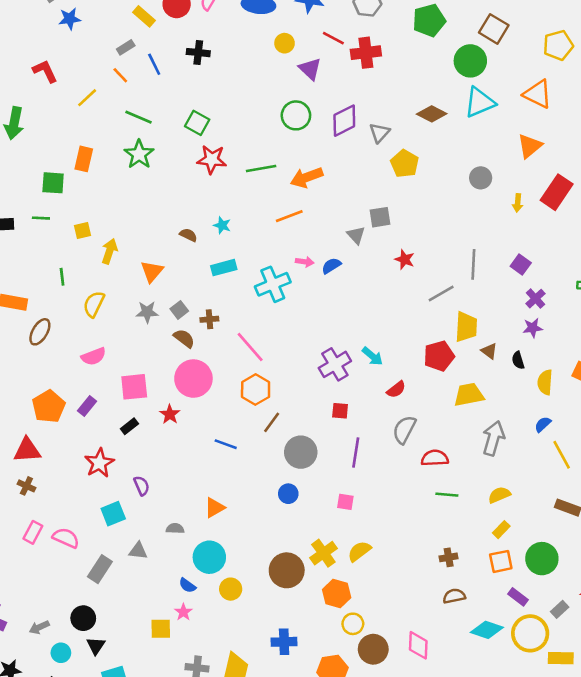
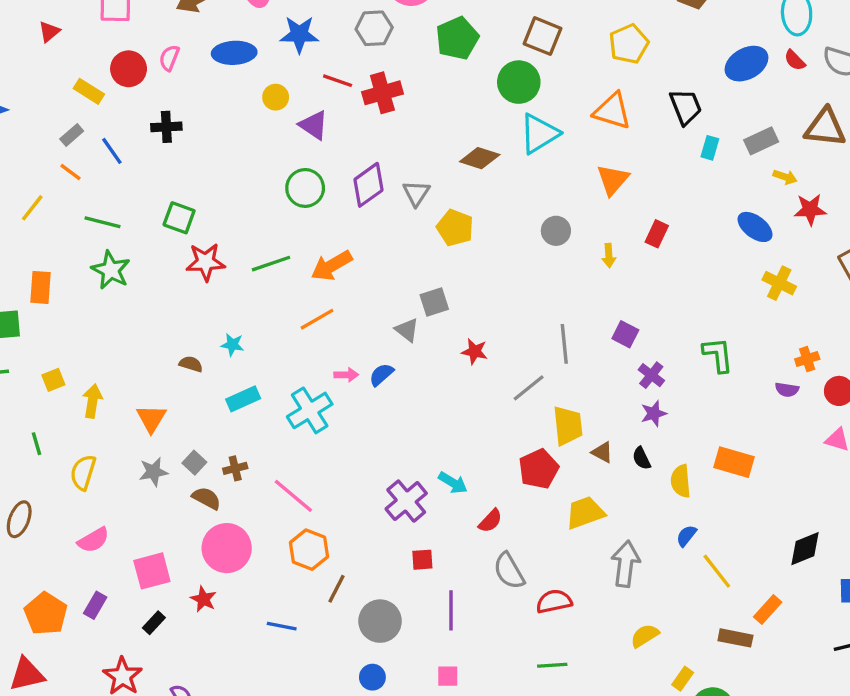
red rectangle: (557, 192) -> (657, 234), size x0.6
gray semicircle: (404, 430) -> (509, 571), turned -48
green line: (447, 495) -> (552, 665), moved
yellow rectangle: (501, 530) -> (683, 679), moved

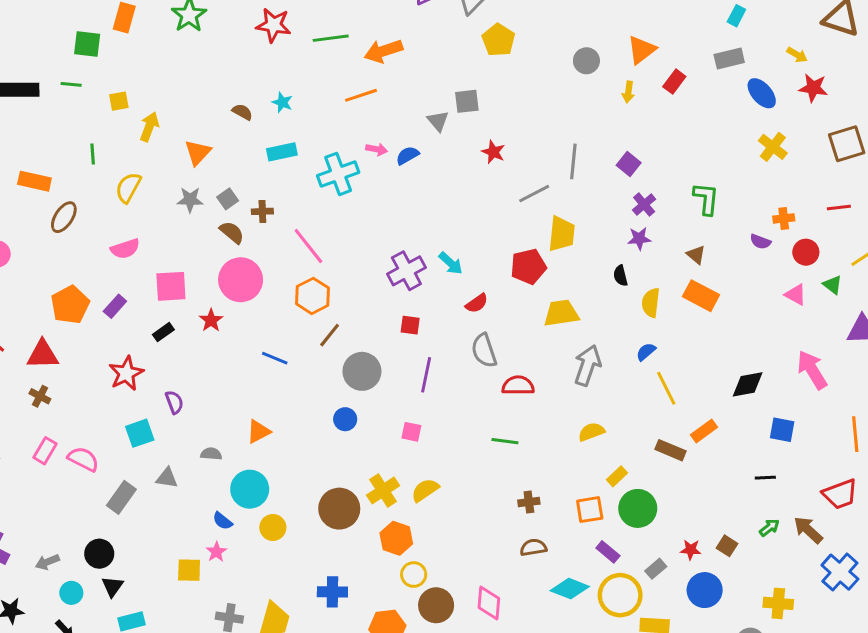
gray rectangle: (761, 141) -> (729, 59), moved
orange triangle: (613, 180) -> (642, 50), moved
brown triangle: (602, 452) -> (696, 255), moved

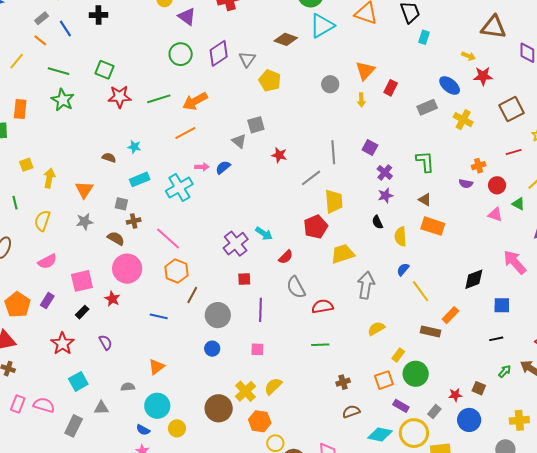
gray rectangle: (729, 59) -> (427, 107), moved
gray square: (228, 199) -> (121, 204), moved, turned -32
purple semicircle: (174, 402) -> (105, 342), moved

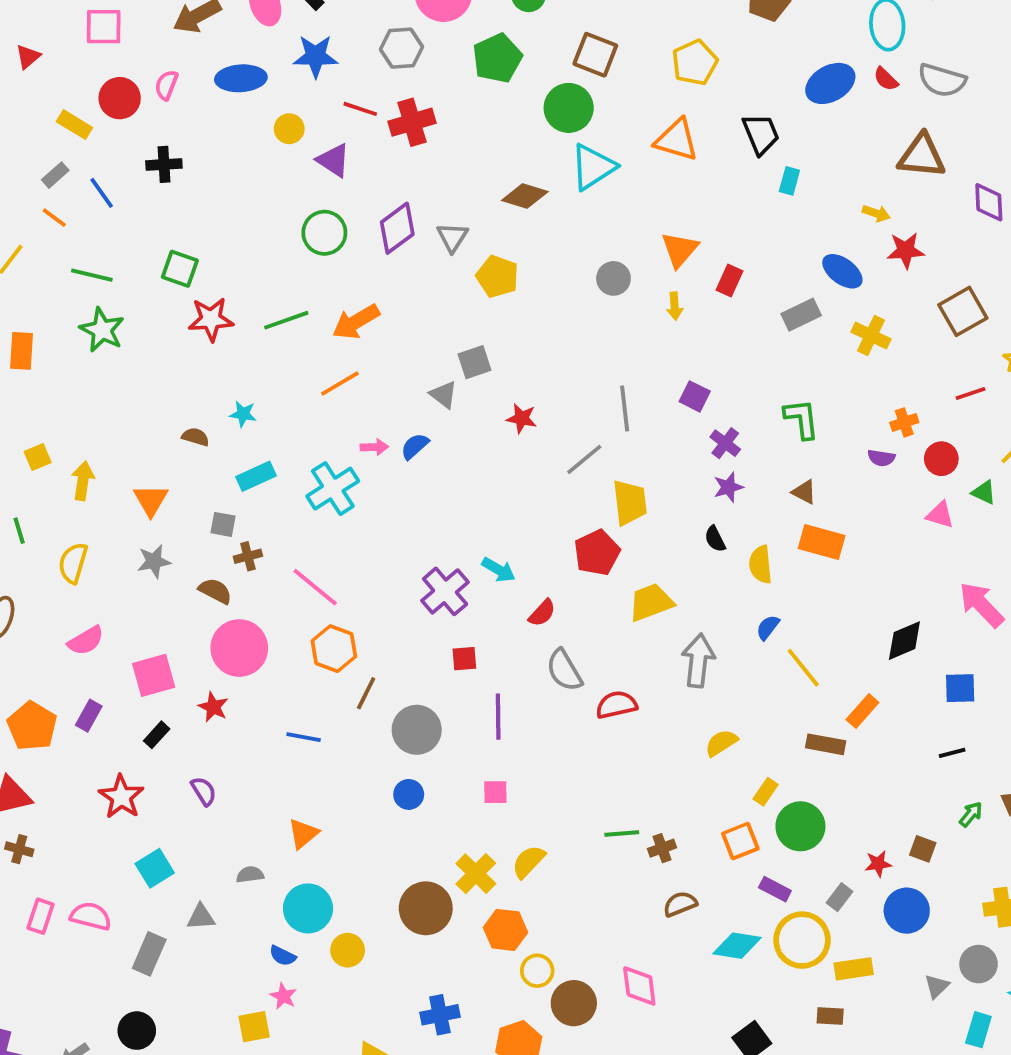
green line: (320, 345) -> (622, 834), moved

